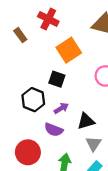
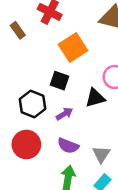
black triangle: (86, 121) -> (95, 98), moved
purple semicircle: (54, 130) -> (68, 146), moved
red circle: (28, 152) -> (26, 144), moved

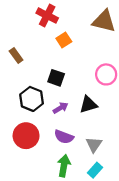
brown rectangle: (18, 30) -> (16, 56), moved
orange square: (73, 47) -> (64, 40), moved, size x0.6
black triangle: (95, 98) -> (88, 105), moved

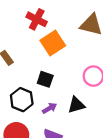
orange square: (64, 40) -> (53, 43), size x1.6

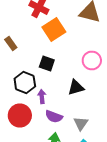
purple arrow: (49, 108) -> (42, 96), moved, turned -64

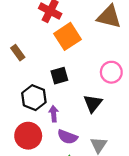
black square: (47, 64) -> (59, 76), turned -35
black triangle: (76, 88) -> (93, 103), turned -36

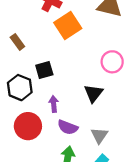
black square: (59, 76) -> (44, 70), moved
black hexagon: (34, 98) -> (20, 88), moved

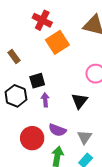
purple arrow: (54, 104) -> (45, 100), moved
red circle: (28, 126) -> (32, 138), moved

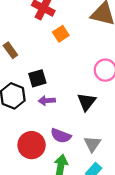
orange square: (57, 42) -> (61, 34), size x0.6
purple arrow: (45, 100) -> (47, 101), turned -88

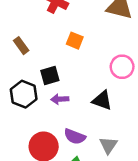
orange square: (61, 34) -> (75, 41), moved, turned -35
black triangle: (87, 102) -> (102, 100), turned -48

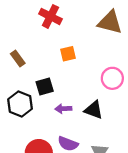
orange square: (75, 41) -> (68, 54), turned -35
purple arrow: (60, 99) -> (63, 109), moved

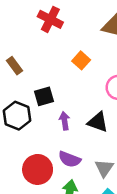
orange square: (68, 54) -> (81, 60), moved, turned -35
purple arrow: (63, 109) -> (64, 121), turned 84

